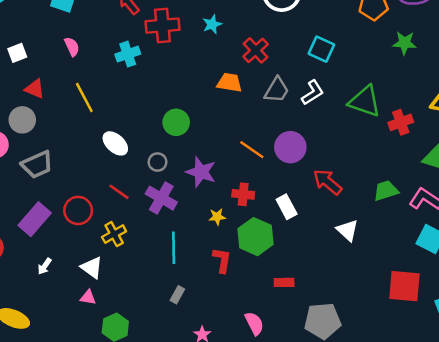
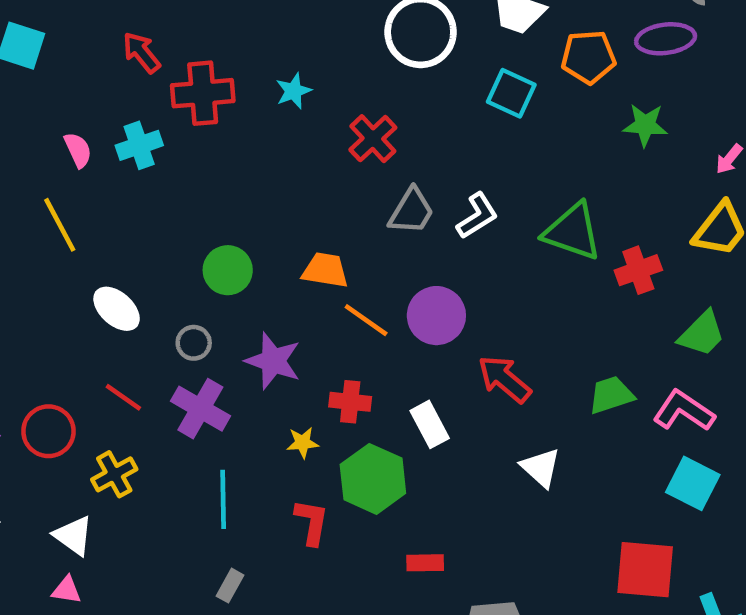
pink semicircle: (72, 47) -> (78, 150), moved
cyan square: (321, 49) -> (511, 93), moved
orange trapezoid: (230, 83) -> (325, 270), moved

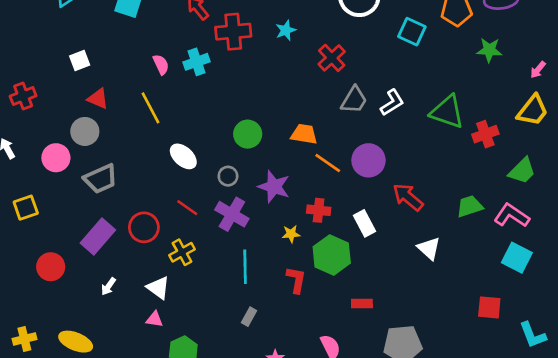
red square: (645, 570) -> (489, 307), size x0.7

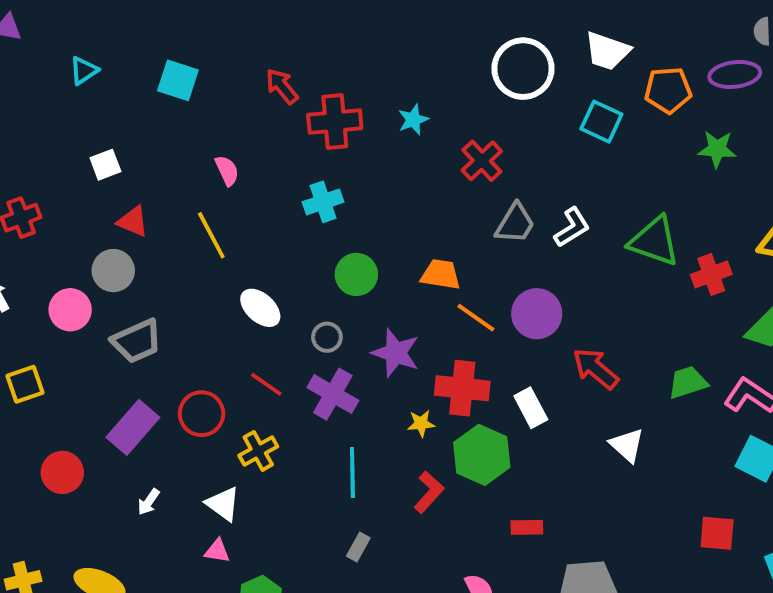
cyan cross: (196, 62) -> (323, 202), moved
red cross: (319, 210) -> (462, 388), size x1.5
red L-shape: (296, 280) -> (429, 492), turned 32

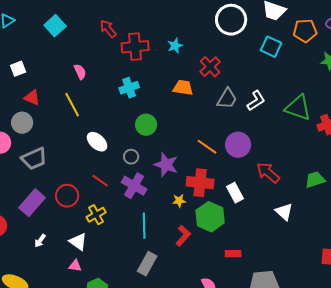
cyan square: (178, 80) -> (55, 26), turned 30
orange trapezoid: (441, 274) -> (183, 88), moved
gray rectangle: (358, 547) -> (147, 264), size x1.6

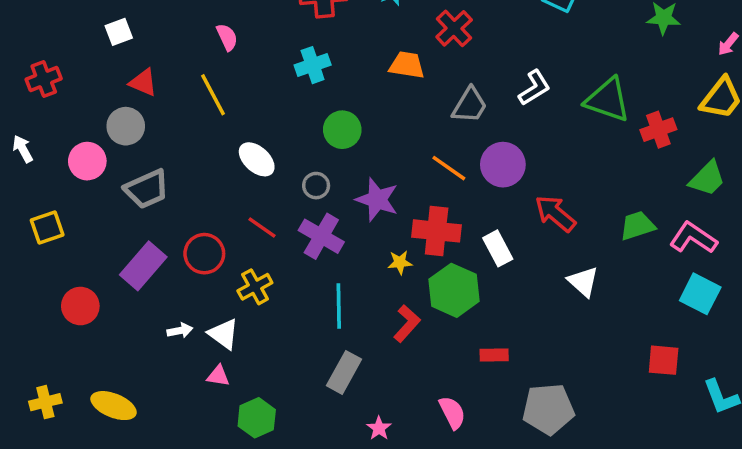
gray trapezoid: (227, 99) -> (470, 105), moved
white arrow: (40, 241) -> (180, 330), moved, turned -136

